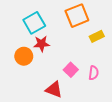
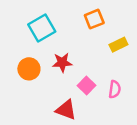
orange square: (77, 16) -> (94, 19), size x0.7
red star: (41, 44) -> (62, 62), moved

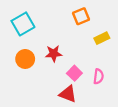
cyan square: (42, 28) -> (23, 24), moved
red triangle: (66, 110) -> (68, 94), moved

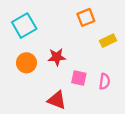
pink square: (74, 73) -> (79, 78), turned -32
red triangle: (68, 94) -> (57, 100), moved

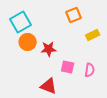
orange circle: (26, 63) -> (28, 42), moved

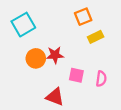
yellow rectangle: (93, 35) -> (96, 37), moved
orange circle: (28, 42) -> (36, 58), moved

